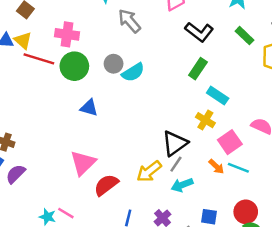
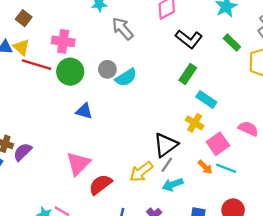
purple semicircle: (16, 174) -> (22, 152), moved

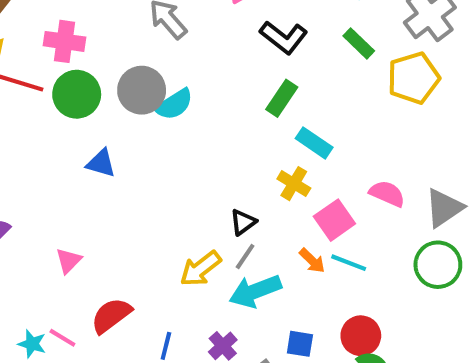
gray circle: (107, 69) -> (142, 90), size x1.5
black triangle: (166, 145) -> (243, 222), size x0.6
pink triangle: (78, 164) -> (69, 261), moved, size x0.6
red semicircle: (100, 184) -> (111, 315), moved
cyan arrow: (173, 184) -> (255, 291), size x1.4

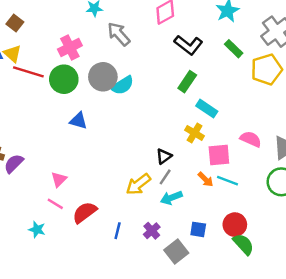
pink cross: (64, 41) -> (70, 47), moved, turned -35
pink square: (334, 220) -> (219, 155), turned 30
cyan arrow: (255, 291) -> (171, 198), size x0.7
pink line: (62, 338) -> (55, 204), moved

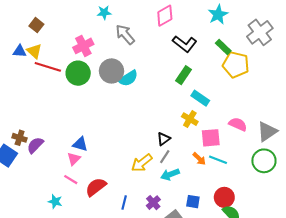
yellow pentagon: (267, 69) -> (236, 65), moved, turned 30
blue triangle: (78, 121) -> (80, 144), moved

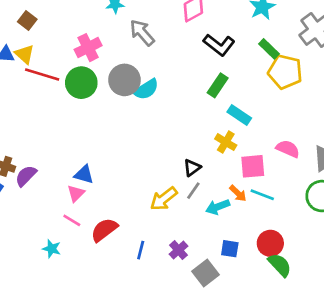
cyan arrow: (170, 174) -> (218, 207), moved

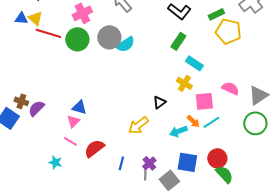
green rectangle: (269, 49) -> (216, 14), turned -70
gray line: (193, 191) -> (145, 173), moved, turned -32
cyan line: (262, 195) -> (211, 122), turned -54
blue square: (230, 249) -> (187, 162), size x1.5

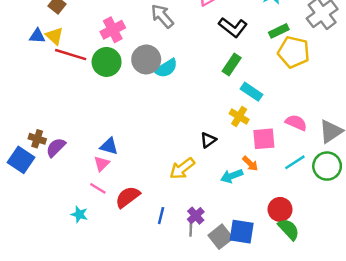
cyan line: (211, 122) -> (295, 162), moved
blue square: (187, 162) -> (242, 232), moved

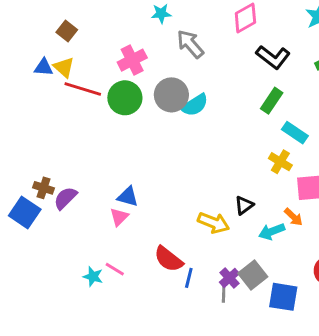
black triangle: (208, 140) -> (244, 205), moved
yellow arrow: (182, 169) -> (214, 223), turned -120
pink line: (98, 188) -> (115, 269), moved
red semicircle: (128, 197) -> (168, 259), moved, turned -105
gray square: (221, 237) -> (253, 275), moved

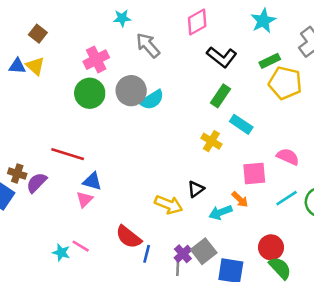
red line: (83, 89) -> (68, 154), moved
yellow cross: (280, 162) -> (211, 141), moved

